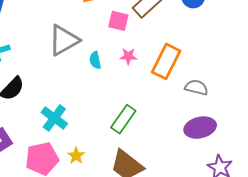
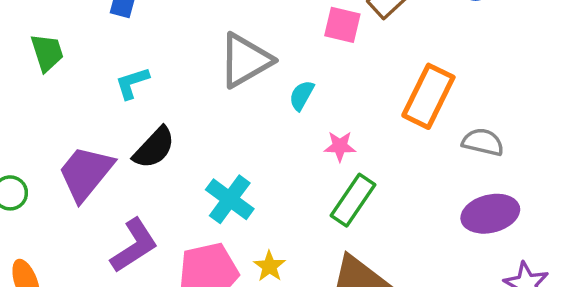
pink star: (128, 56) -> (340, 146), moved
cyan semicircle: (95, 60) -> (302, 95), turned 42

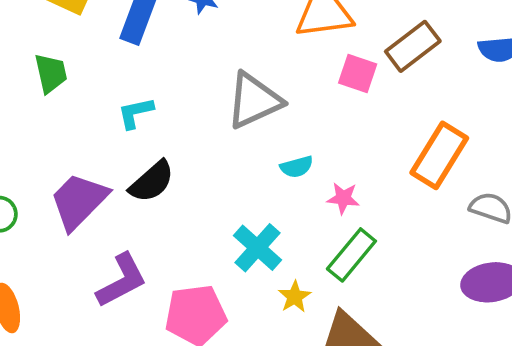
cyan semicircle: (302, 95) -> (297, 167), moved, turned -140
cyan cross: (230, 199) -> (257, 248), moved
yellow star: (269, 266) -> (295, 297), moved

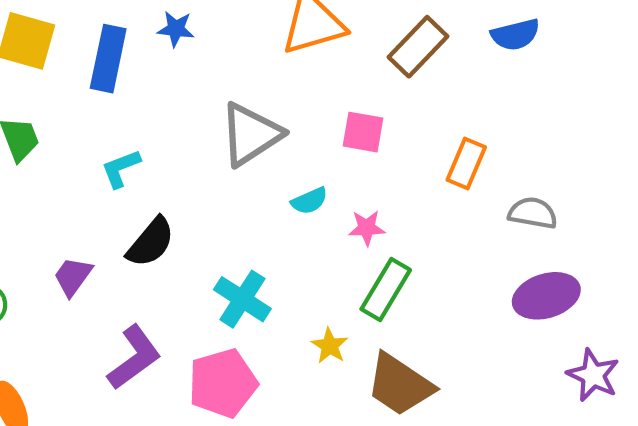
pink square: (358, 73) -> (363, 132), moved
orange rectangle: (439, 155) -> (466, 164), size x0.7
purple trapezoid: (79, 201) -> (73, 277), size x0.6
cyan cross: (257, 248) -> (242, 299), moved

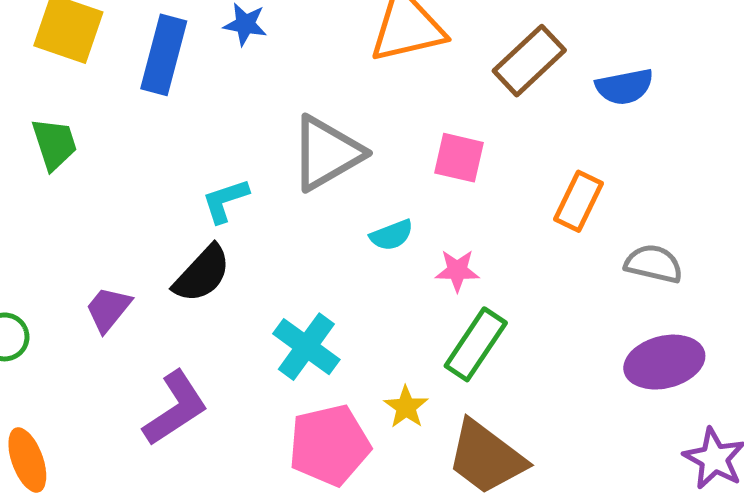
blue semicircle: (515, 35) -> (624, 87), moved
cyan L-shape: (121, 168) -> (225, 201), moved
pink pentagon: (223, 383) -> (329, 445), moved

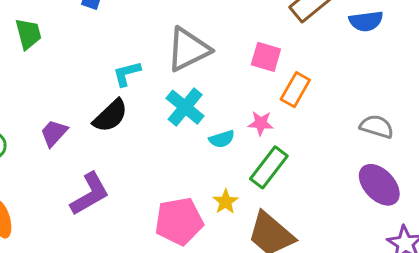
orange rectangle: (579, 201) -> (295, 90), moved
cyan semicircle: (392, 235) -> (222, 139), moved
cyan cross: (306, 347) -> (185, 107), moved
purple ellipse: (664, 362) -> (379, 185), turned 57

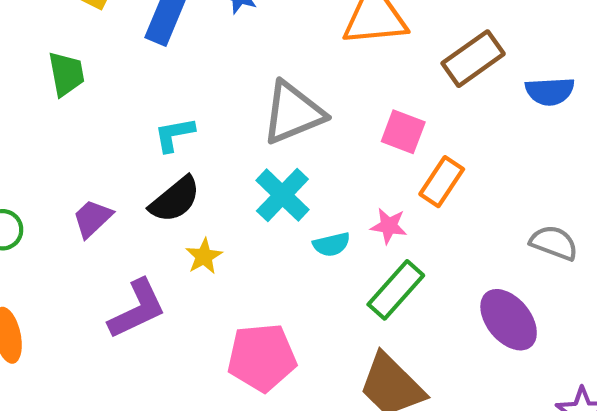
cyan L-shape: (127, 73) -> (174, 134), moved
purple ellipse: (379, 185) -> (509, 320), moved
yellow star: (226, 202) -> (204, 256), moved

